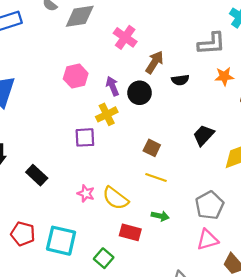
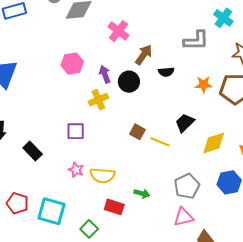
orange star: (224, 76) -> (204, 84), moved
purple square: (85, 137) -> (76, 131), moved
yellow line: (156, 177) -> (160, 142), moved
yellow semicircle: (115, 198) -> (102, 175), turned -35

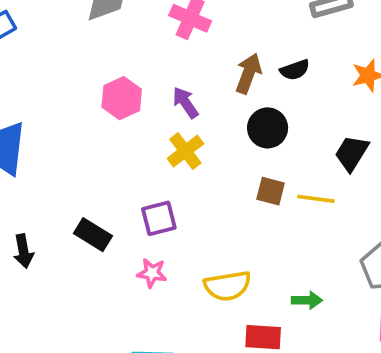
brown arrow: (144, 55) -> (248, 73), moved
black circle: (129, 82) -> (268, 128), moved
black rectangle: (33, 151) -> (93, 235), moved
pink star: (76, 170) -> (152, 273), moved

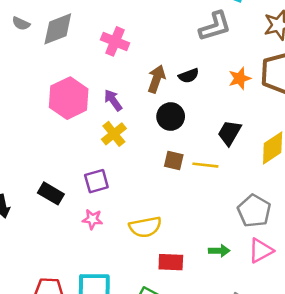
pink hexagon: (122, 98) -> (69, 98), size x1.4
green arrow: (307, 300) -> (219, 251), moved

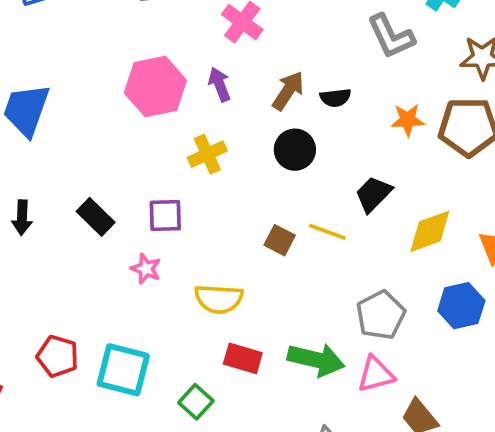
gray L-shape: (215, 26) -> (391, 36), turned 68
purple arrow: (113, 100) -> (219, 84), moved
brown square: (174, 160) -> (280, 240), moved
green arrow: (219, 251) -> (316, 360), size x1.8

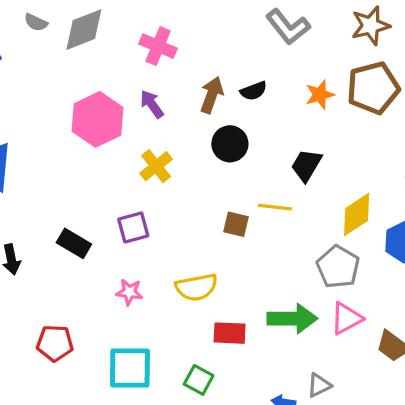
yellow diamond: (430, 231) -> (357, 214), moved
pink star: (146, 269) -> (129, 292), moved
red pentagon: (58, 356) -> (55, 343), moved

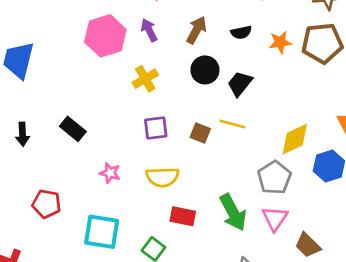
black semicircle: (254, 91) -> (241, 32), moved
black trapezoid: (306, 165) -> (240, 84), moved
purple square: (133, 227) -> (156, 128), moved
pink triangle: (346, 318) -> (275, 218), turned -36
green arrow: (292, 319) -> (233, 212), turned 54

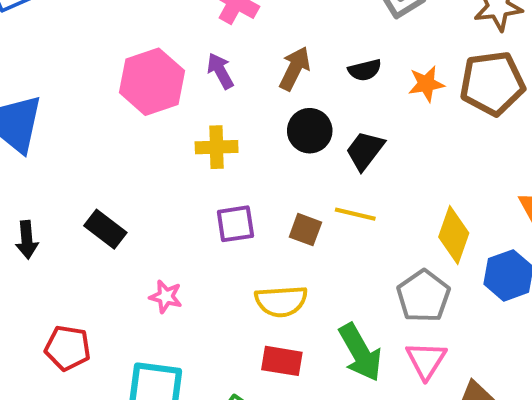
yellow cross: (145, 79) -> (217, 147), turned 30
yellow diamond: (295, 139) -> (454, 235), turned -44
yellow semicircle: (162, 177) -> (281, 301), moved

